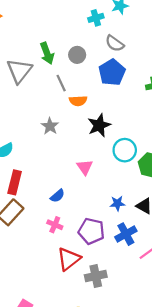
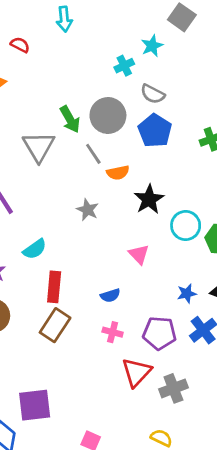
gray circle: (77, 55) -> (108, 115), size x1.6
blue semicircle: (57, 196) -> (110, 295), turned 32

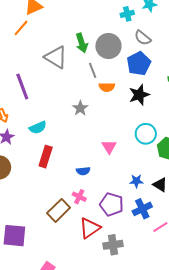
gray triangle: (39, 147) -> (56, 57), turned -40
black star: (149, 199) -> (139, 95), moved
brown rectangle: (55, 325) -> (59, 210), moved

